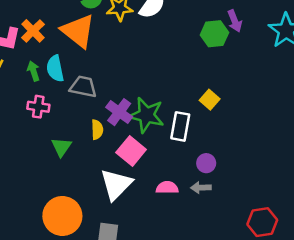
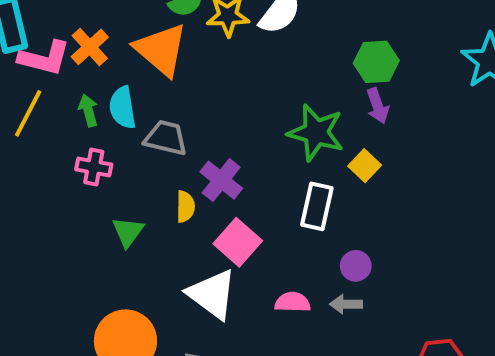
purple arrow: (235, 21) -> (378, 106), moved
green star: (146, 115) -> (316, 133), moved
white triangle: (116, 184) -> (212, 294), turned -40

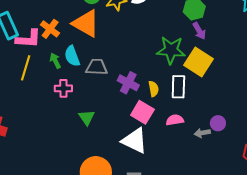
yellow square: (365, 166) -> (198, 62), size x1.8
yellow semicircle: (185, 207) -> (154, 89), moved
purple circle: (356, 266) -> (218, 123), moved
pink semicircle: (293, 302) -> (175, 120), moved

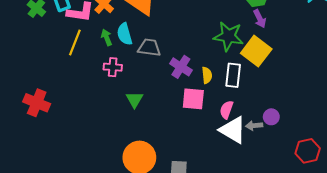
pink square: (142, 112) -> (193, 99), turned -30
pink semicircle: (175, 120) -> (226, 110), turned -66
white triangle: (135, 141) -> (233, 130), moved

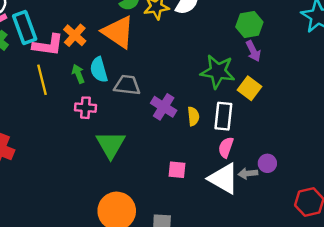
yellow line: (75, 42) -> (42, 80), turned -35
yellow square: (256, 51) -> (250, 88), size x0.7
pink square: (193, 99) -> (177, 170), moved, size x0.7
green triangle: (134, 100) -> (111, 145), size x1.5
pink semicircle: (226, 110) -> (226, 147), moved

